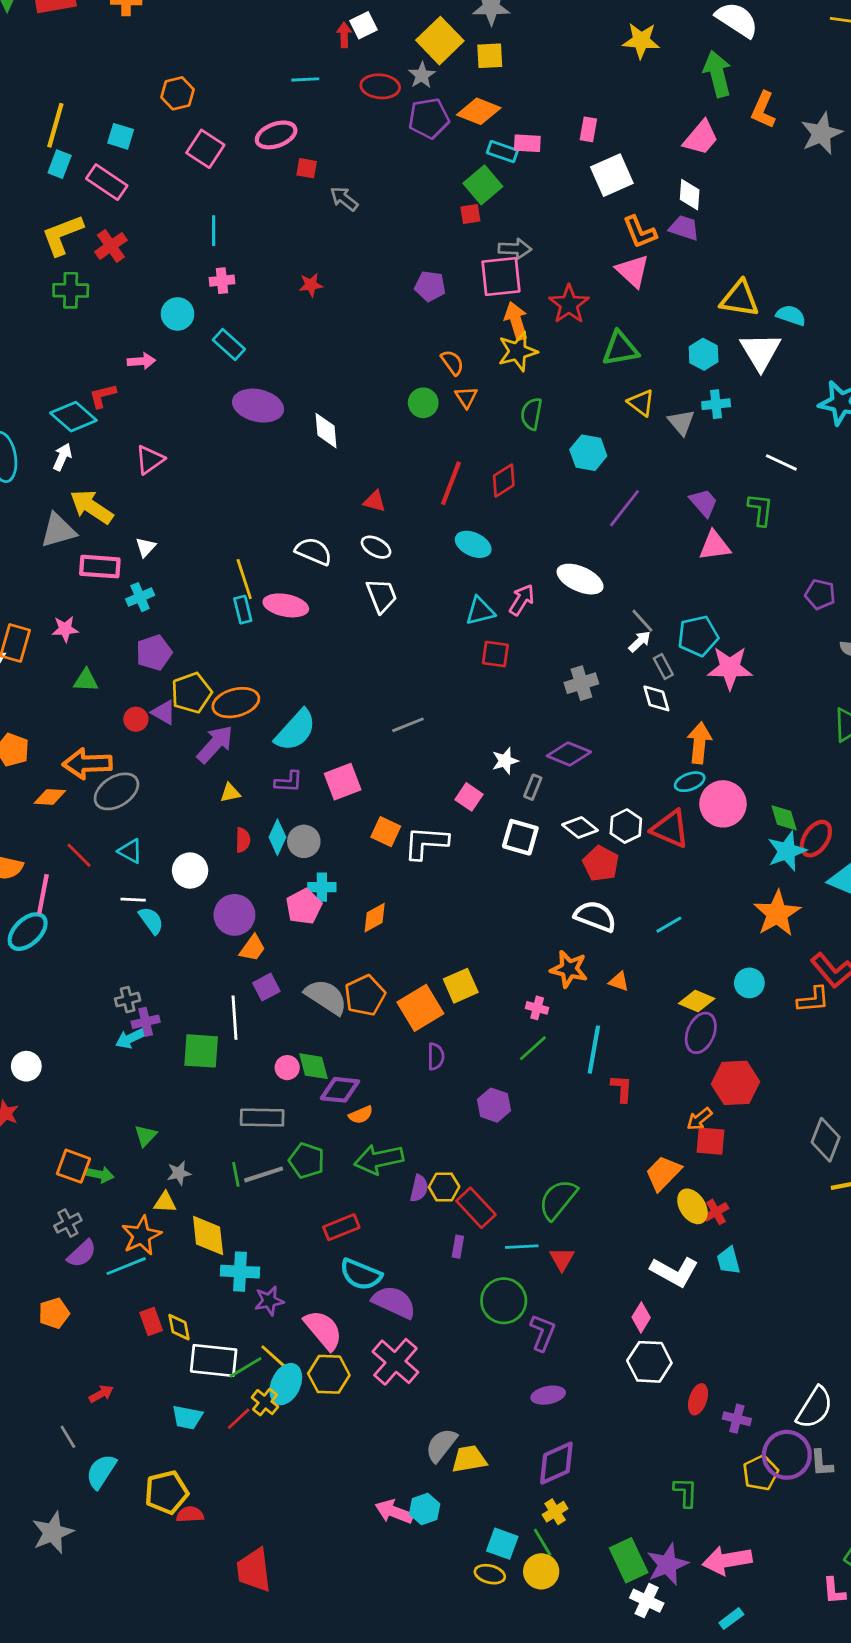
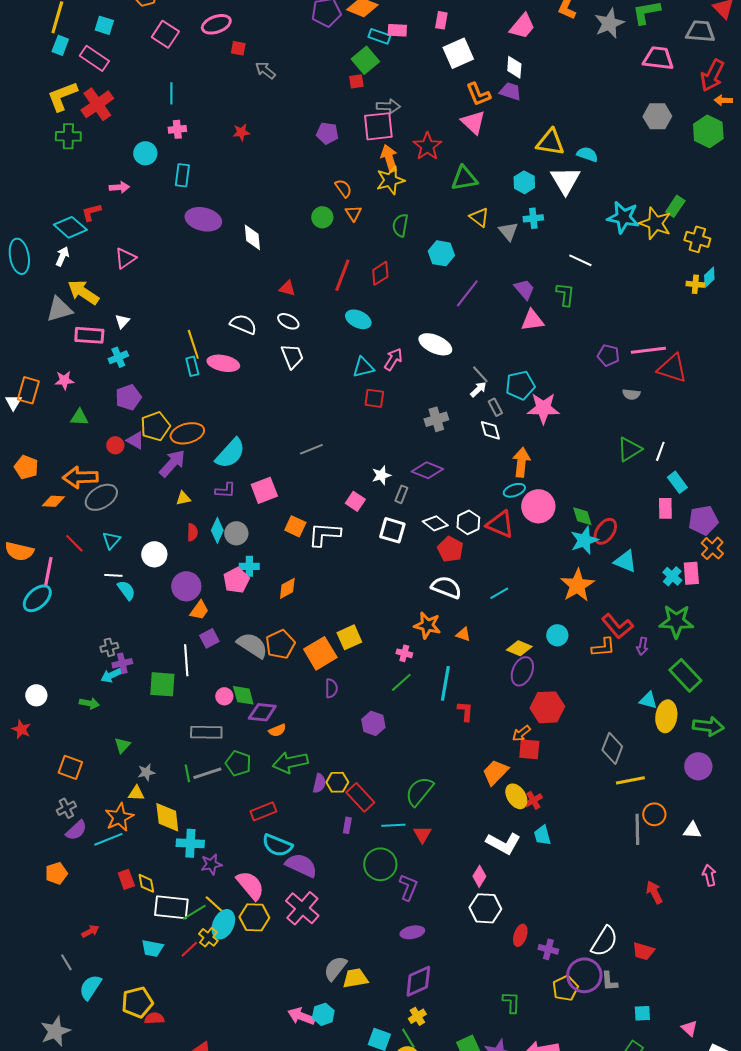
red cross: (111, 246) -> (97, 104), size x1.4
cyan rectangle: (229, 344) -> (182, 175), turned 55
cyan triangle: (130, 851) -> (111, 540), turned 42
green arrow: (100, 1174) -> (89, 703), moved

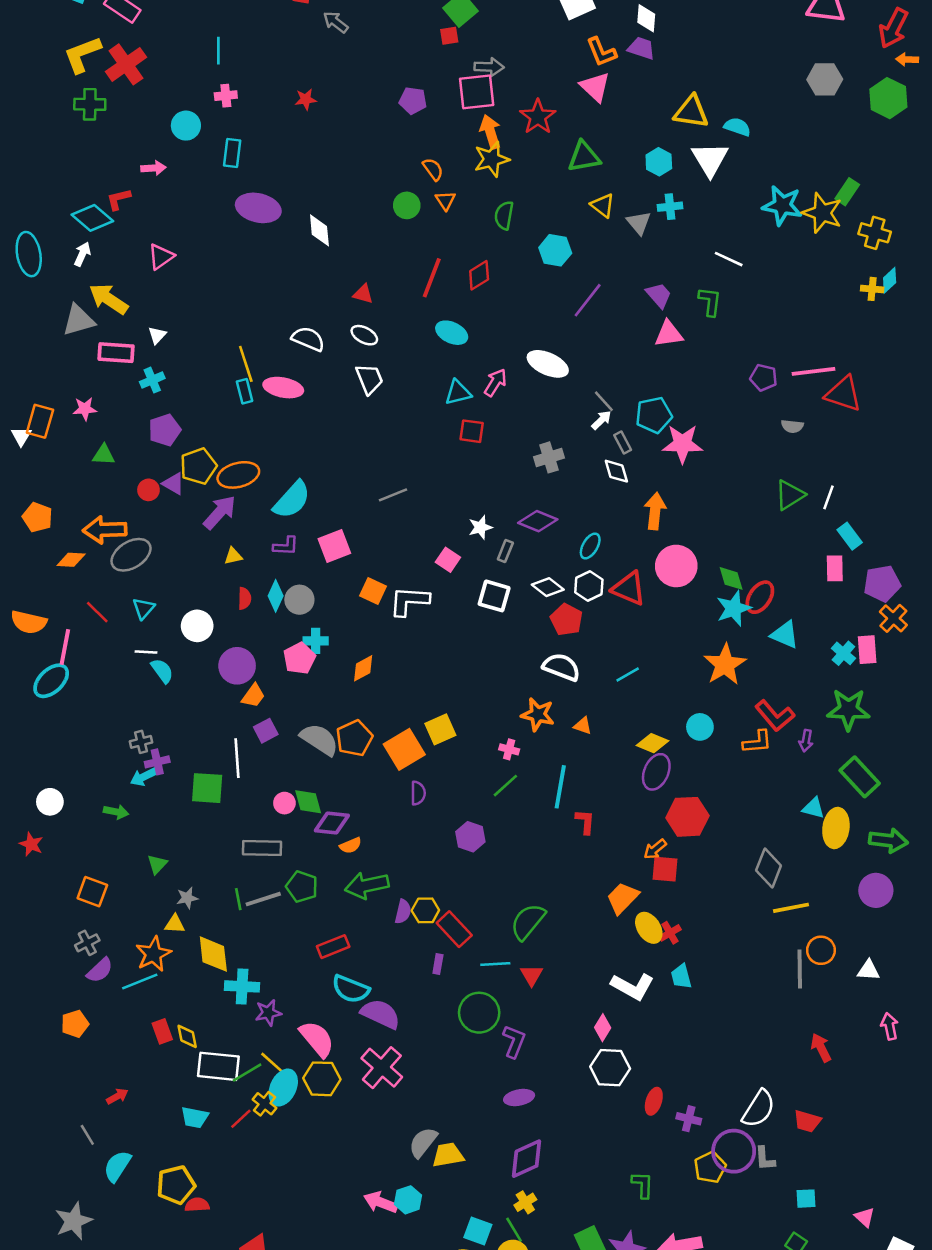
cyan ellipse: (514, 490) -> (590, 546), moved, turned -40

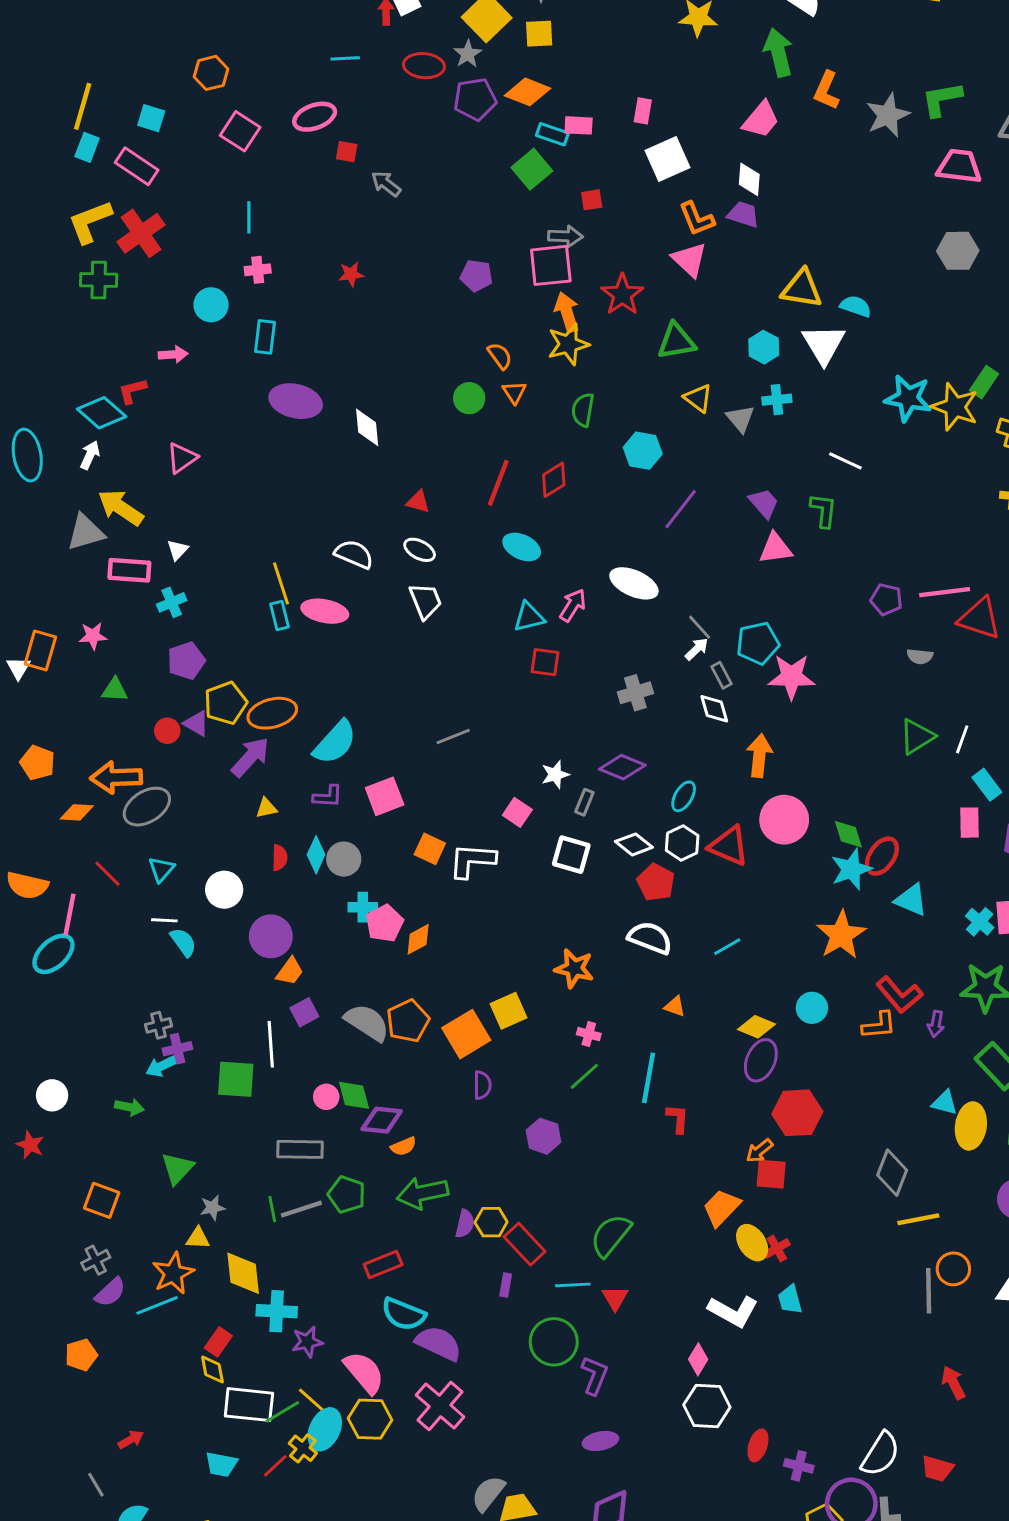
red square: (449, 36) -> (592, 200), moved
pink pentagon: (299, 658) -> (385, 923), moved
orange star: (538, 714) -> (574, 968), moved
green triangle: (157, 864) -> (177, 1168), size x1.4
red rectangle: (162, 1031) -> (218, 1342), moved, turned 55

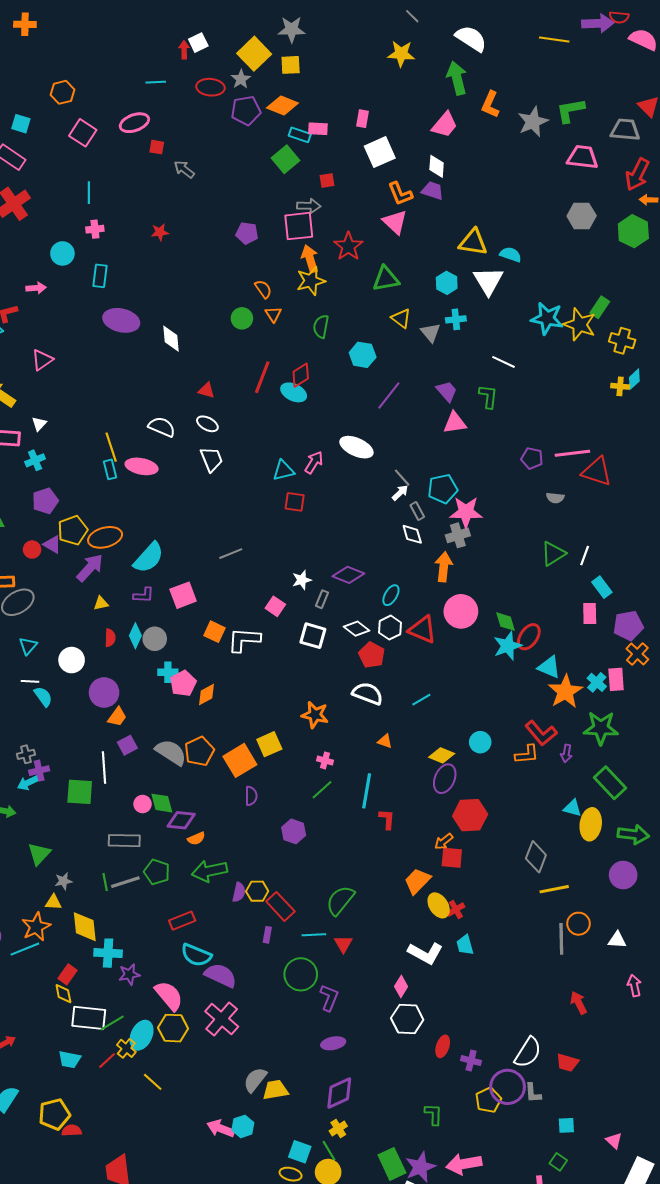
cyan ellipse: (522, 547) -> (294, 392), moved
gray cross: (635, 693) -> (458, 535), moved
orange star: (841, 935) -> (565, 691), moved
yellow line: (312, 1400) -> (153, 1082), moved

